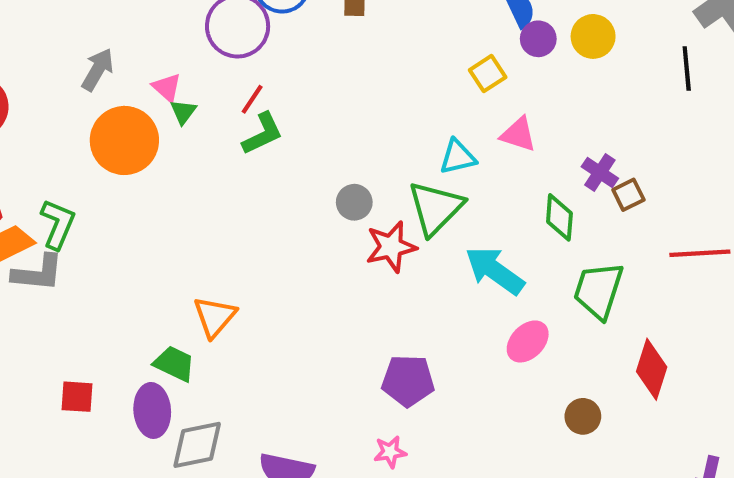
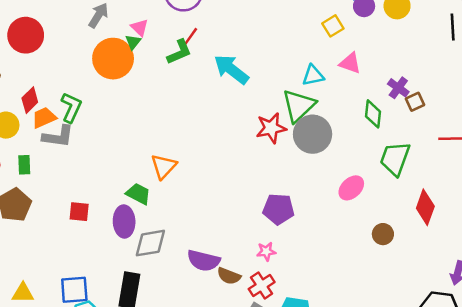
green triangle: (183, 112) -> (133, 42), moved
green L-shape: (262, 134) -> (179, 52), moved
gray circle: (354, 202) -> (313, 134), moved, size x1.8
cyan arrow: (495, 271) -> (231, 69), moved

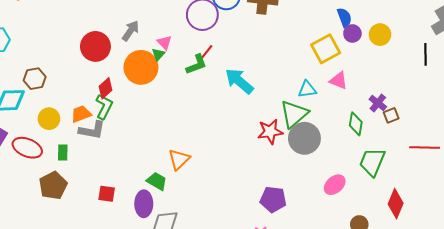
yellow square: (333, 26) -> (326, 49), size x1.6
red circle: (26, 35) -> (95, 46), moved
red diamond: (30, 100) -> (106, 88), moved

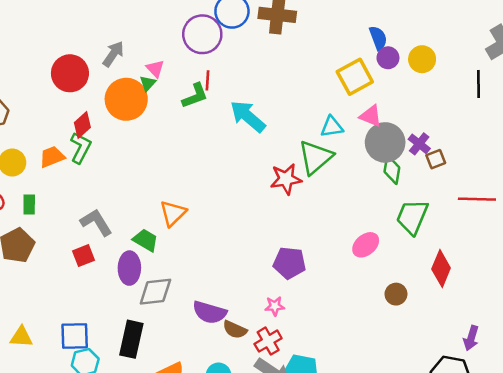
red line: (207, 52) -> (208, 80), turned -35
gray L-shape: (92, 130) -> (96, 222), moved, turned -132
gray circle: (304, 138) -> (385, 142), moved
red square: (107, 194) -> (83, 256), turned -30

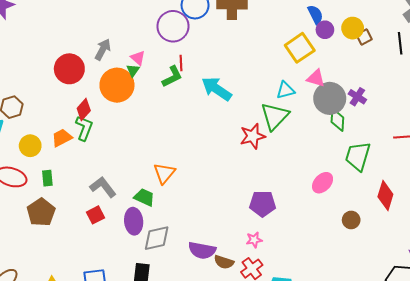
brown square: (436, 159) -> (364, 37), moved

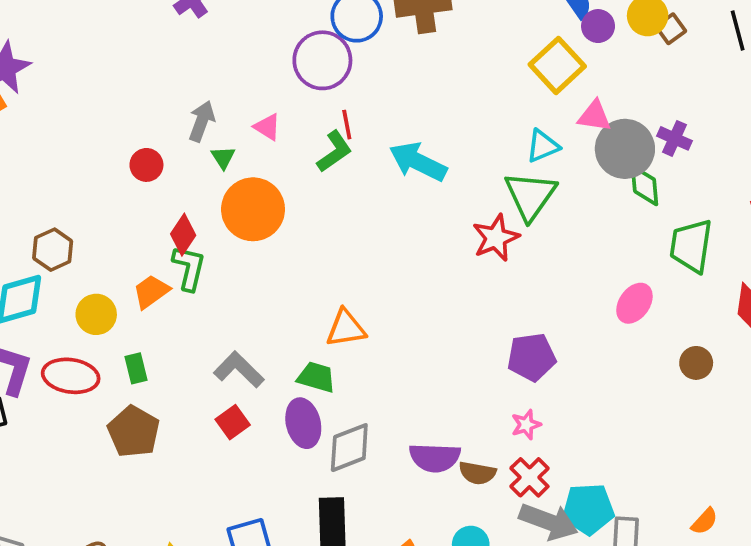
red circle: (69, 69) -> (146, 165), size x0.6
green triangle: (133, 70) -> (223, 157), moved
orange circle: (117, 85) -> (253, 209), moved
orange triangle: (164, 173) -> (346, 328), turned 50

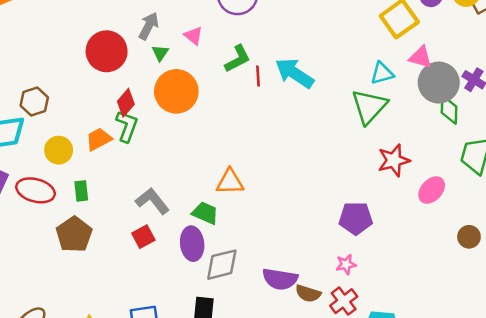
red line: (347, 125) -> (258, 76), moved
red circle: (146, 165) -> (107, 51), size x1.8
red star: (496, 238) -> (394, 160), moved

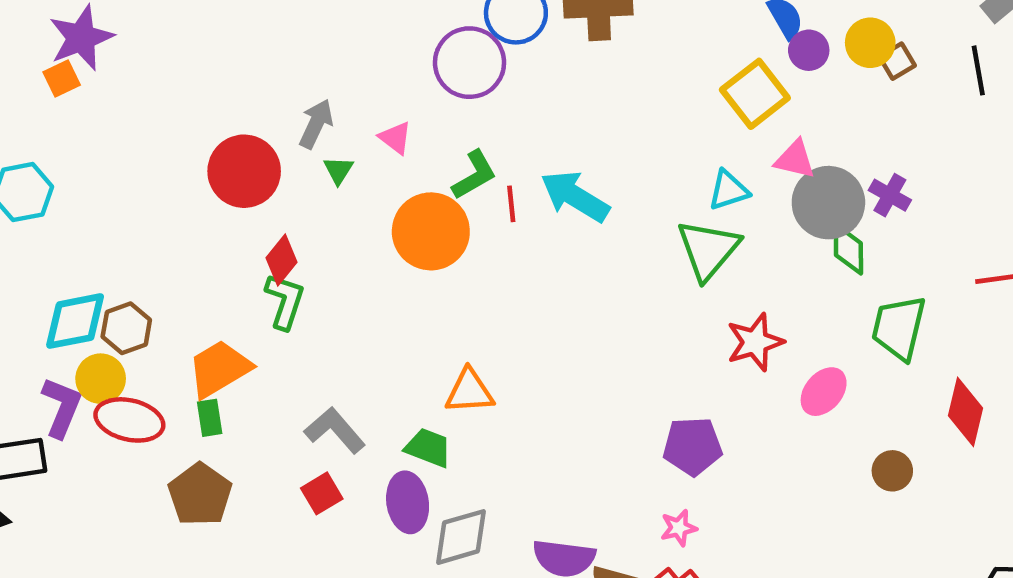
orange circle: (176, 91) -> (431, 231), moved
brown hexagon: (34, 102) -> (126, 328), moved
orange trapezoid: (99, 139) -> (219, 369), moved, size x1.4
yellow circle: (59, 150) -> (101, 379), moved

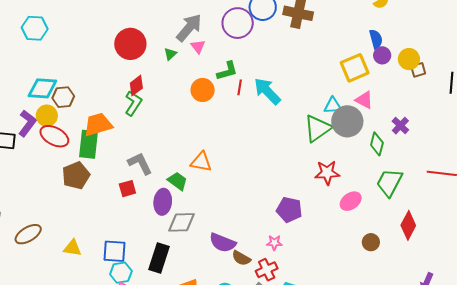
gray arrow: (316, 124) -> (189, 28), moved, size x1.4
gray circle: (828, 203) -> (347, 121), moved
orange circle: (431, 231) -> (203, 90), size x0.7
green rectangle: (210, 418) -> (89, 144), size x1.8

